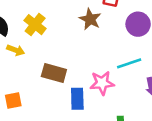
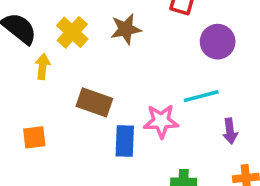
brown star: (90, 19) -> (126, 29), moved, turned 30
yellow arrow: (16, 50) -> (42, 67), turned -108

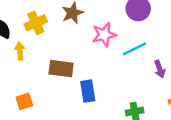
yellow cross: (72, 32) -> (36, 23), turned 35
pink star: (161, 121) -> (104, 35), moved

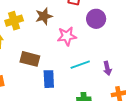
cyan line: (135, 49) -> (80, 65), moved

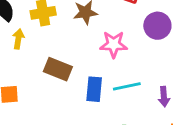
blue rectangle: (49, 79) -> (94, 89), moved

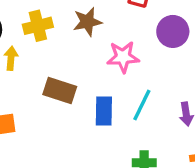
cyan line: (127, 86) -> (142, 105), turned -48

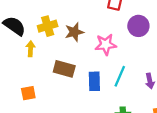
brown star: (87, 22) -> (74, 32), moved

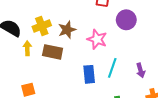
pink star: (106, 45) -> (97, 39), turned 30
brown rectangle: (64, 69) -> (53, 52), moved

